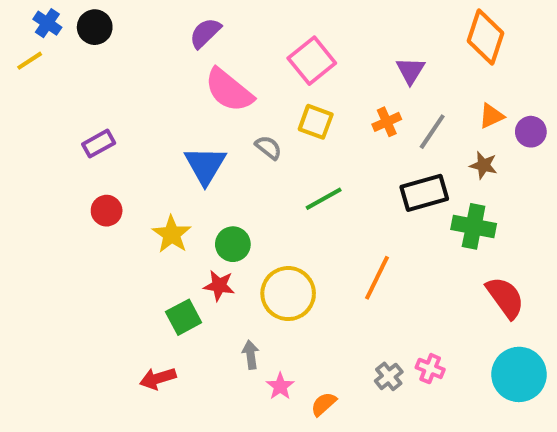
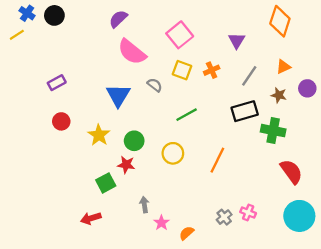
orange cross: (387, 122) -> (212, 70), moved
purple circle: (531, 132) -> (307, 88), moved
yellow circle: (288, 294) -> (173, 153), moved, size x0.7

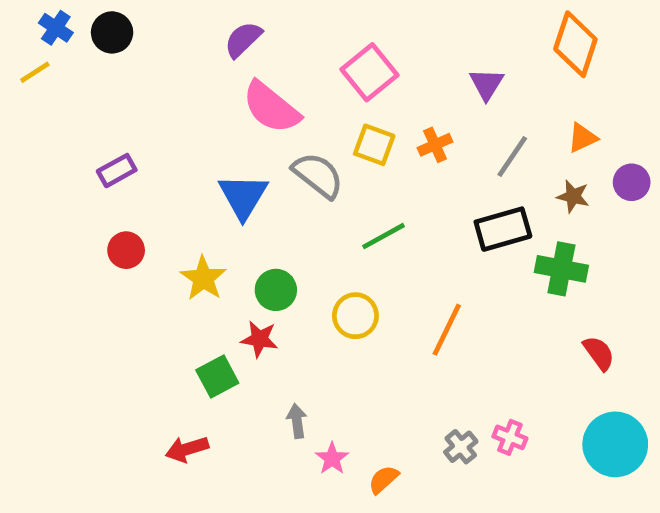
gray semicircle: (155, 85) -> (318, 175), size x1.6
red semicircle: (291, 172) -> (599, 353), size x0.7

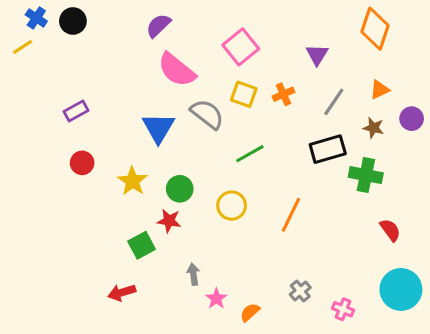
pink cross: (510, 437) -> (343, 309), moved

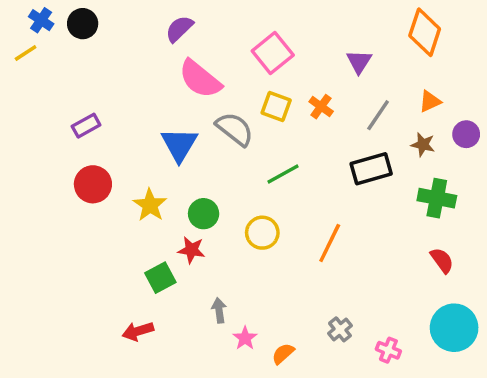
orange cross: (283, 94) -> (321, 107), turned -30
red circle: (82, 163) -> (93, 184), size x1.4
green cross: (366, 175) -> (437, 198), moved

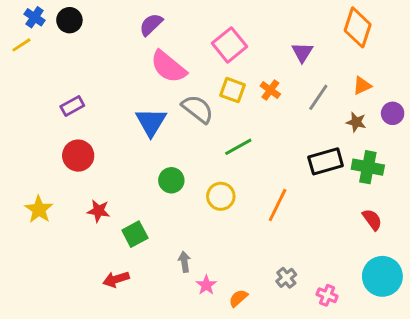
black rectangle: (371, 169) -> (326, 161), moved
yellow star: (150, 205) -> (39, 209), moved
red star: (191, 250) -> (99, 211), moved

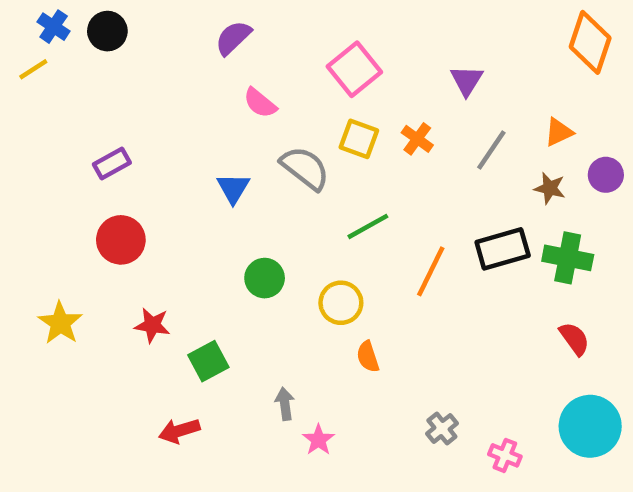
orange diamond: (358, 27) -> (590, 42), moved
pink semicircle: (168, 67) -> (260, 103), size x0.6
blue triangle: (151, 122) -> (233, 188), size x0.7
orange line: (278, 205) -> (431, 271), moved
orange semicircle: (238, 298) -> (368, 357), moved, turned -66

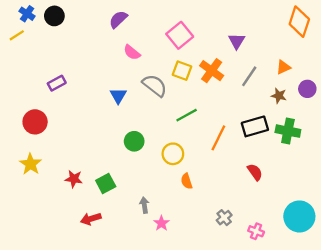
orange cross: (417, 139) -> (212, 71), size x1.5
red circle: (121, 240) -> (35, 122), moved
red star: (152, 325) -> (74, 179), moved
red semicircle: (574, 339) -> (255, 172), moved

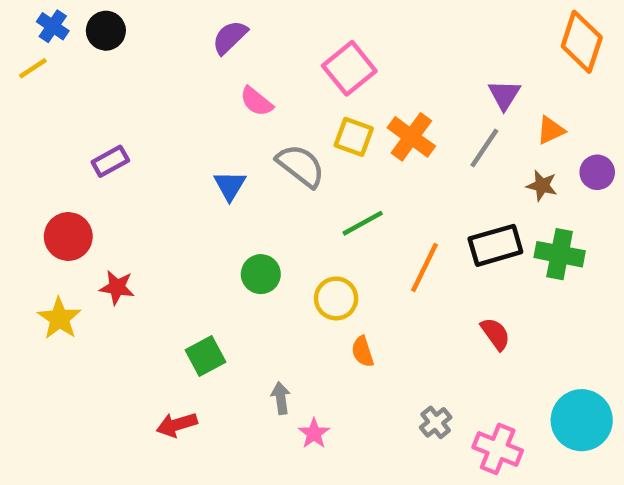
purple triangle: (237, 41) -> (504, 95), moved
red star: (74, 179) -> (117, 287), moved
pink cross: (256, 231) -> (498, 449), size x1.5

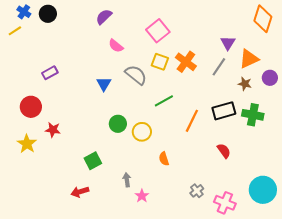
orange triangle: (551, 130) -> (249, 59), size x1.5
yellow circle: (336, 298) -> (142, 132), moved

